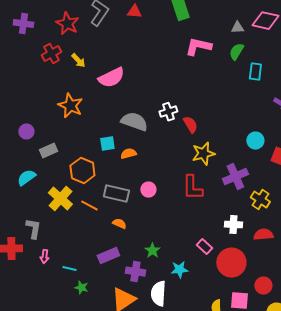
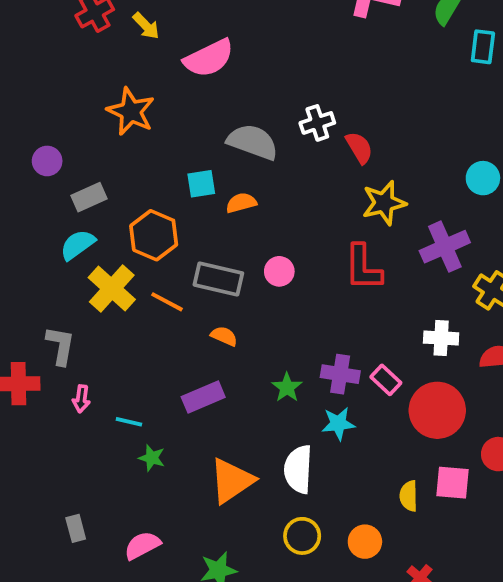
cyan semicircle: (26, 178) -> (78, 245), moved
purple cross: (135, 272) -> (340, 374), moved

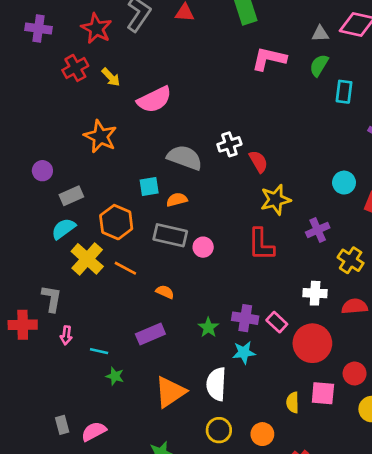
purple cross: (445, 247) -> (318, 230), size x0.7
gray rectangle: (218, 279) -> (170, 235), moved
pink semicircle: (142, 545) -> (94, 431), moved

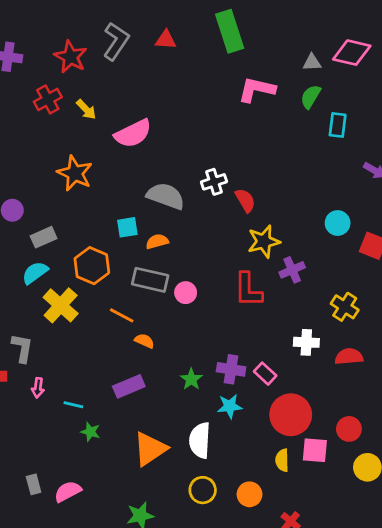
purple cross: (318, 230) -> (292, 270), moved
orange line: (125, 268) -> (122, 315), moved
red circle: (312, 343) -> (291, 415), moved

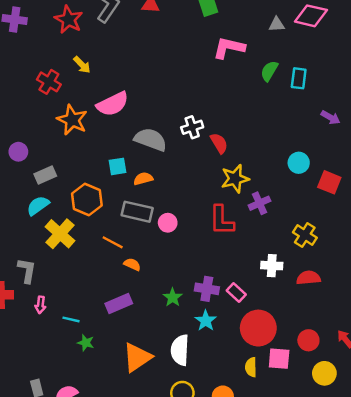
green semicircle: (311, 97) -> (269, 71), moved
red cross: (48, 99) -> (49, 82), moved, turned -30
pink semicircle: (133, 134) -> (113, 104), moved
cyan star: (230, 406) -> (206, 321), turned -30

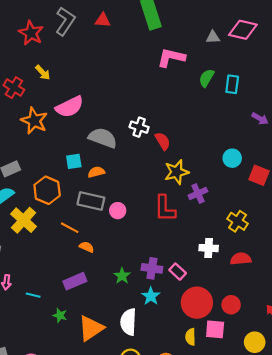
white cross: (192, 127) -> (139, 127), turned 36
red circle: (308, 340) -> (231, 305), moved
green star: (86, 343) -> (60, 315), moved

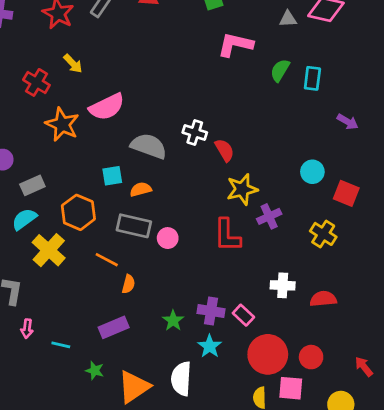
yellow cross: (238, 221) -> (323, 234), moved
orange semicircle: (87, 247) -> (128, 284), turned 80

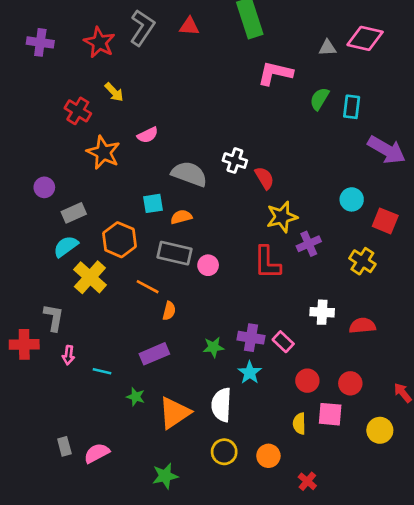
pink semicircle: (107, 107) -> (148, 135), size x0.6
purple arrow: (348, 122) -> (387, 150), size x1.8
green star: (173, 321) -> (213, 347), turned 30
red circle: (268, 354) -> (307, 381), size x0.6

